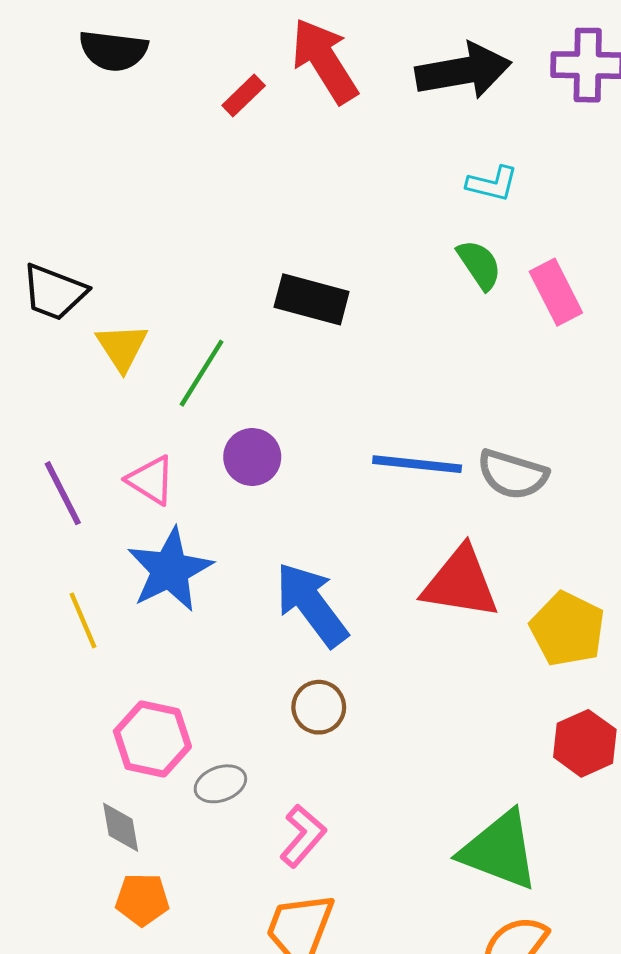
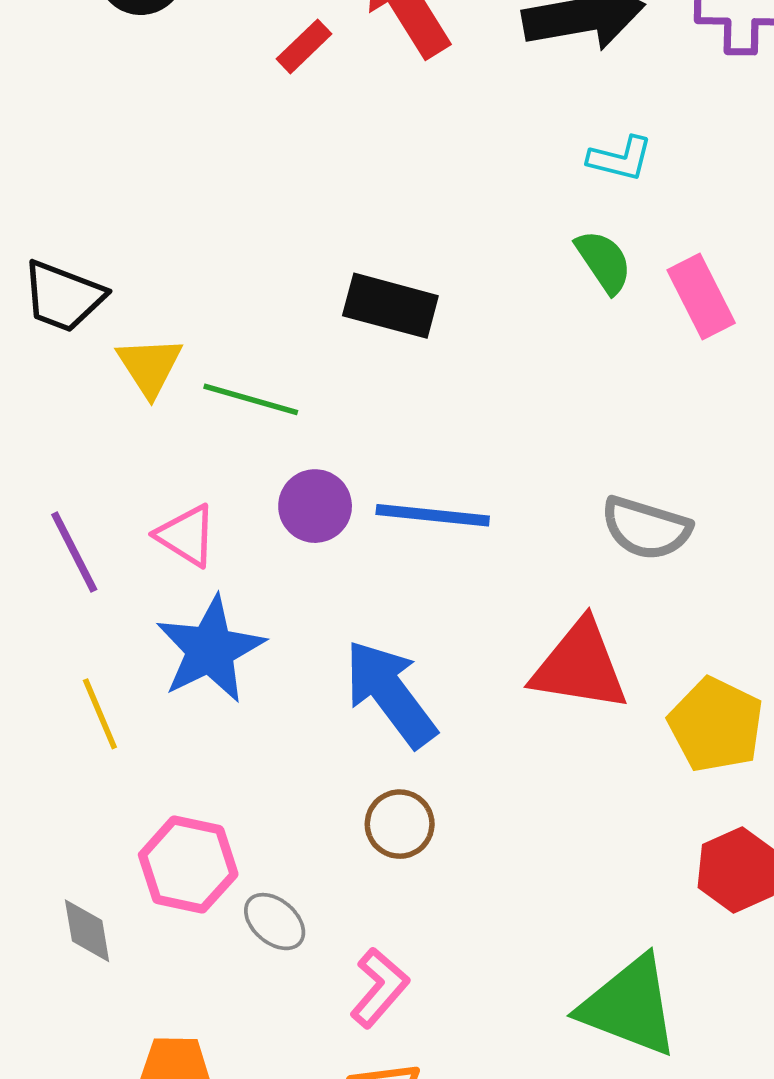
green line: (202, 373) -> (251, 399), turned 74
blue line: (417, 464) -> (433, 515), moved
gray ellipse: (220, 784) -> (275, 922), turned 60
gray diamond: (121, 827) -> (87, 931), moved

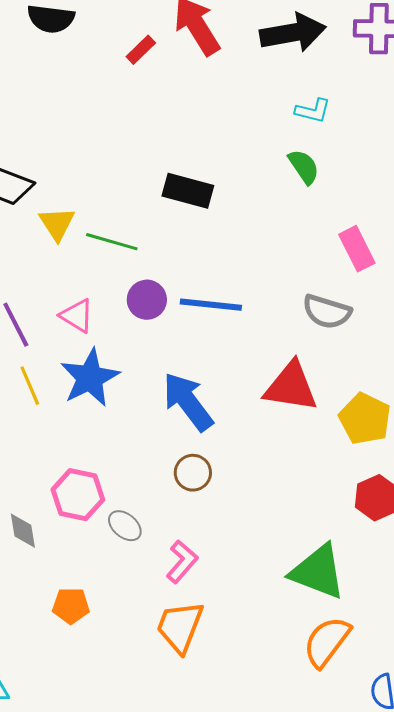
pink rectangle: (701, 296) -> (357, 249), moved
yellow line: (100, 714) -> (30, 386), moved

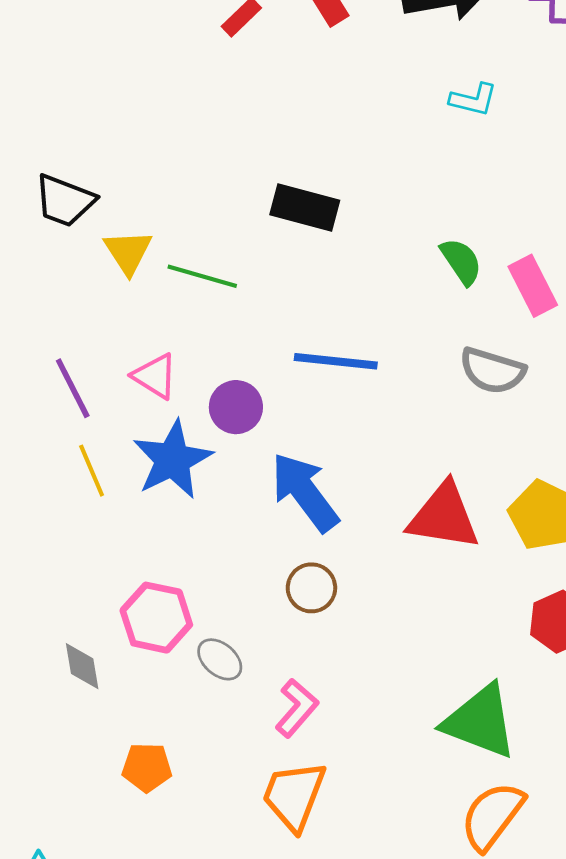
green semicircle: (304, 167) -> (461, 261), moved
purple circle: (147, 300) -> (236, 407), moved
red triangle: (291, 387) -> (444, 516), moved

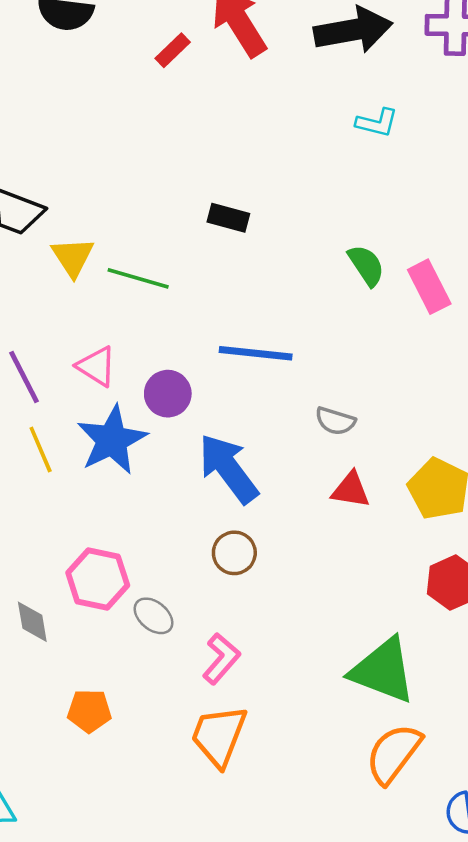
black rectangle: (305, 207) -> (228, 218), size x0.7
gray semicircle: (492, 371) -> (335, 421), moved, size x0.7
red triangle: (444, 516) -> (351, 490), size x0.6

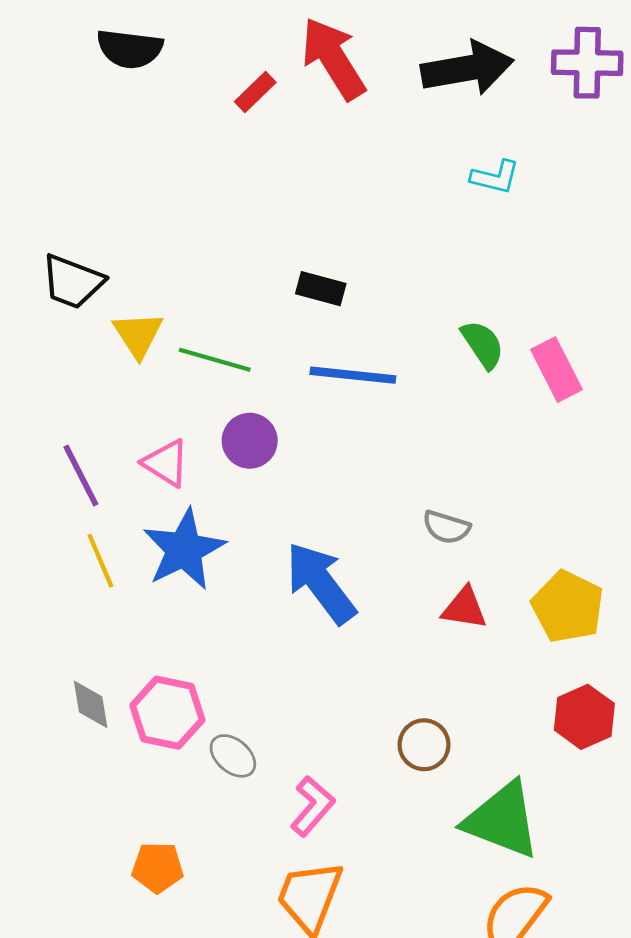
blue line: (256, 353) -> (353, 375), moved
purple circle: (168, 394) -> (250, 441), moved
brown circle: (234, 553) -> (424, 745), moved
gray diamond: (32, 622) -> (91, 704), moved

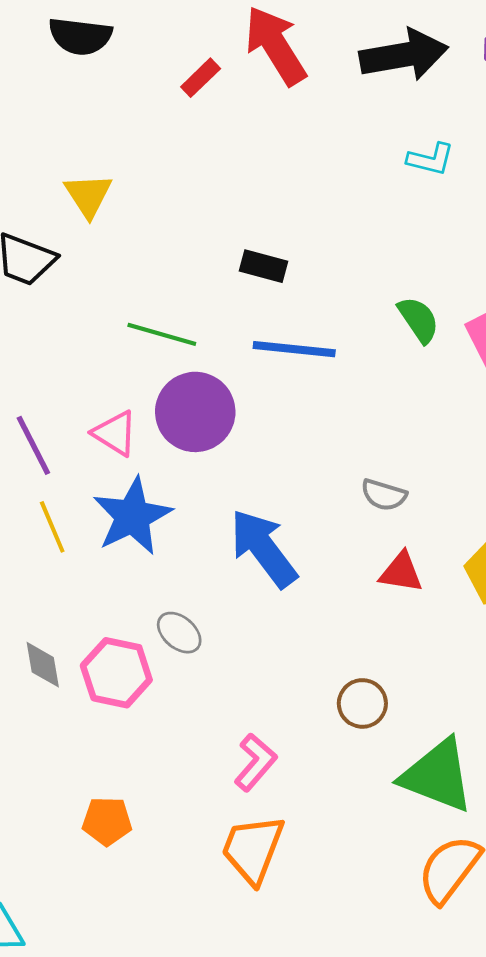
yellow triangle: (138, 335) -> (88, 195), moved
purple circle: (250, 441) -> (195, 412), size x1.5
gray ellipse: (233, 756) -> (179, 633), moved

